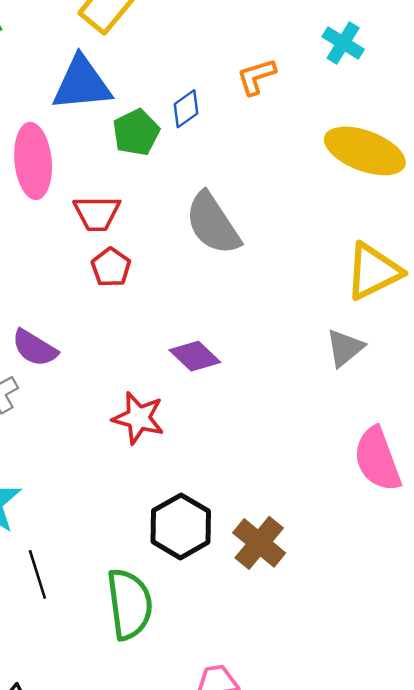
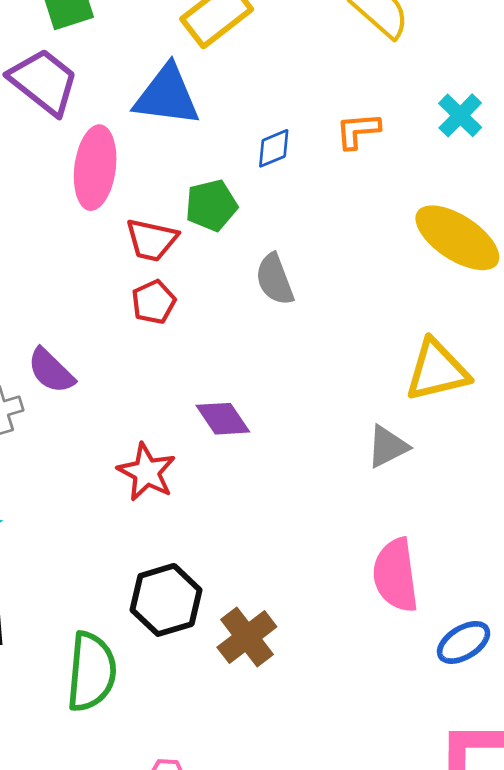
green pentagon: (136, 132) -> (211, 205), moved
gray semicircle: (213, 224) -> (275, 279), size x0.7

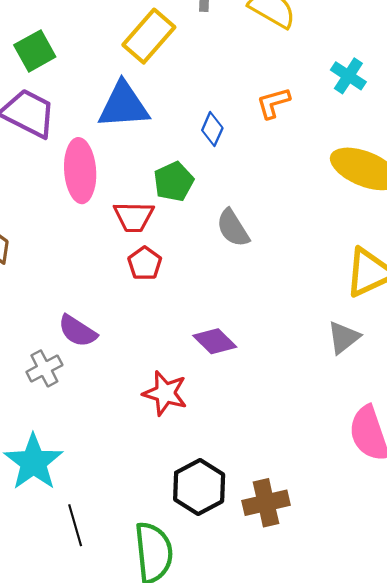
blue diamond: (274, 148) -> (212, 129), turned -32
brown cross: (247, 637) -> (266, 503), turned 36

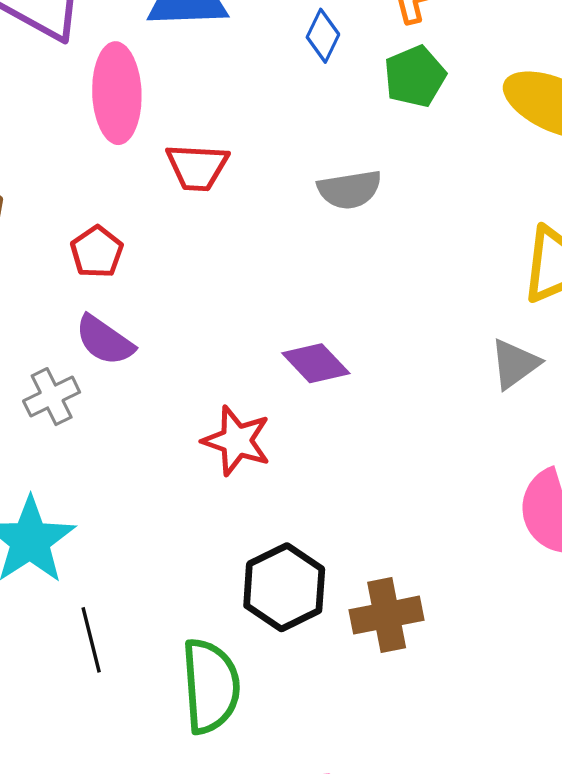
green pentagon: (174, 182) -> (415, 76), moved
gray semicircle: (233, 228) -> (349, 190), turned -69
red pentagon: (145, 263) -> (97, 252), moved

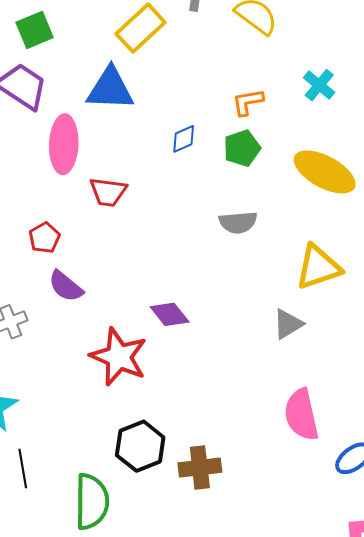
blue diamond: (323, 36) -> (184, 139), moved, turned 36
gray semicircle: (349, 190) -> (238, 222), moved
purple semicircle: (105, 340) -> (66, 286), moved
red star: (237, 441) -> (119, 357), size x1.4

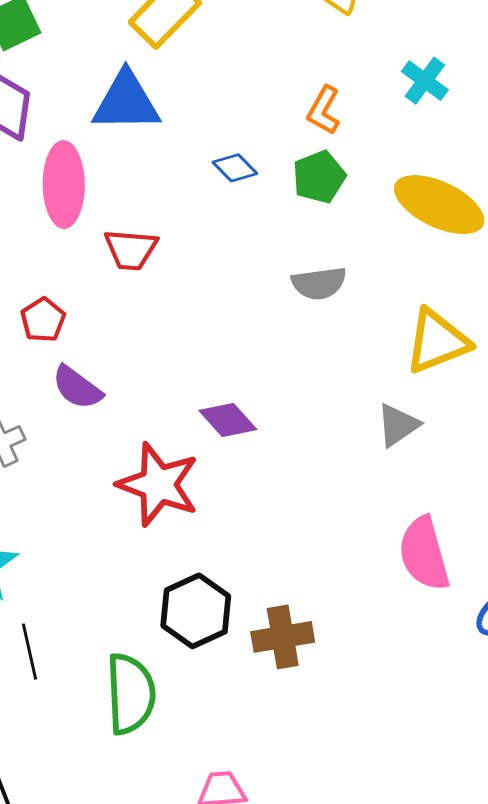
orange L-shape: (248, 102) -> (324, 110), turned -48
blue diamond: (184, 139) -> (235, 168), turned 72

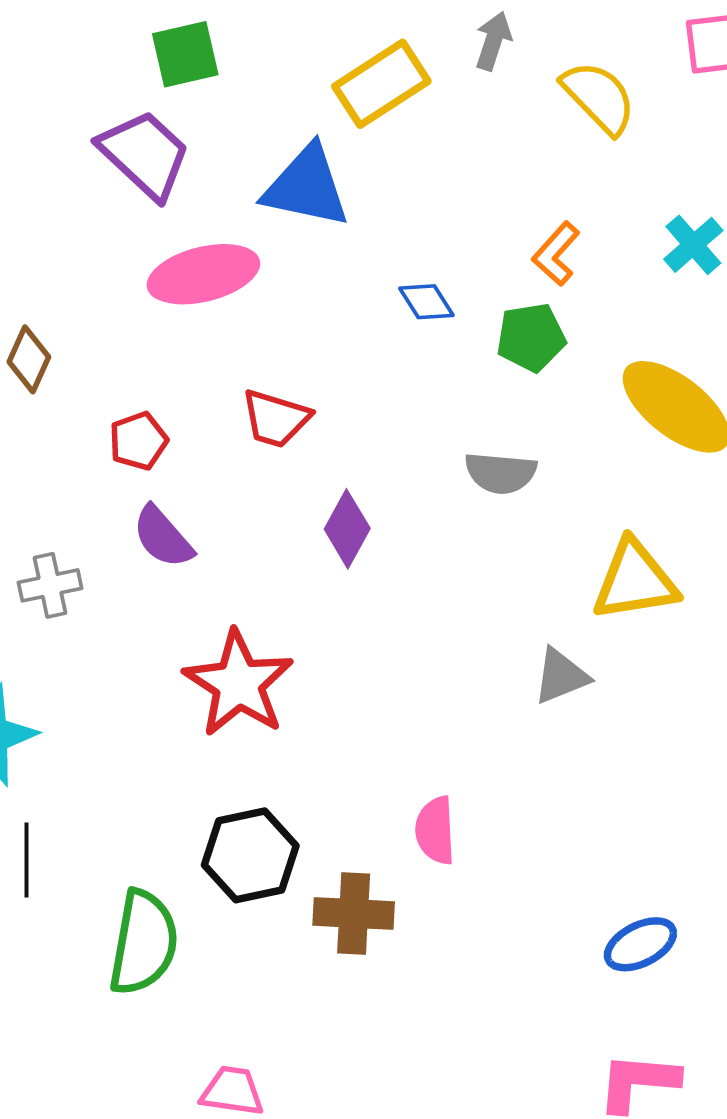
pink ellipse: (64, 184) -> (203, 274), turned 64
red trapezoid: (131, 250) -> (276, 419), moved
purple diamond: (228, 420) -> (347, 529), moved, turned 58
pink semicircle: (424, 554) -> (435, 830), moved, size x0.7

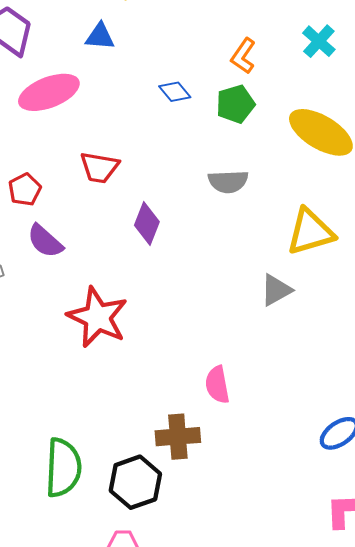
blue triangle: (306, 187) -> (100, 36), size x0.6
black hexagon: (250, 855) -> (135, 482), moved

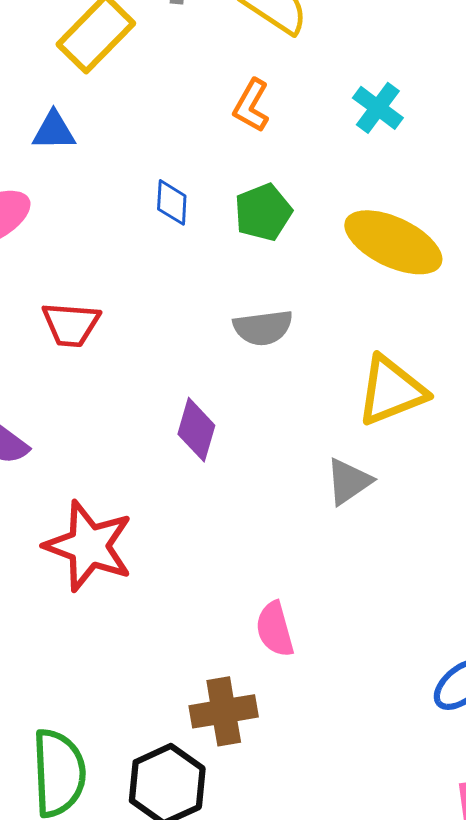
orange L-shape: (243, 56) -> (251, 106), moved
blue diamond: (175, 92) -> (172, 202), turned 48
purple diamond: (147, 224) -> (196, 430), moved

